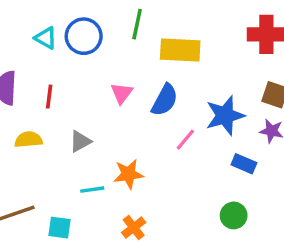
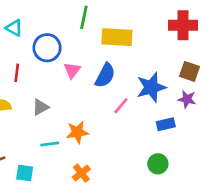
blue circle: (84, 36) -> (47, 48), moved
blue rectangle: (244, 164) -> (166, 124), turned -36

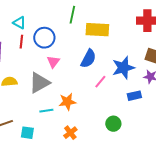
pink triangle: (72, 70) -> (53, 62), moved
red line: (17, 73) -> (21, 42), moved
gray triangle: (40, 107) -> (39, 83), size x1.6
green circle: (158, 164) -> (113, 124), moved

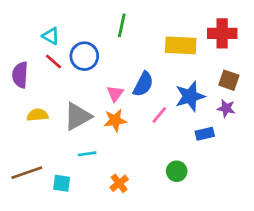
yellow rectangle: (97, 30) -> (181, 45), moved
red line: (21, 42) -> (54, 61), turned -56
pink triangle: (53, 62) -> (115, 94), moved
orange star: (67, 102) -> (115, 120), moved

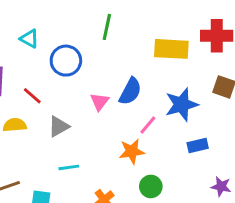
red line: (54, 61) -> (32, 96), moved
purple star: (226, 108) -> (221, 186), moved
gray triangle: (78, 116) -> (59, 126), size x0.7
orange star: (115, 120) -> (132, 151), moved
green circle: (177, 171) -> (151, 186), moved

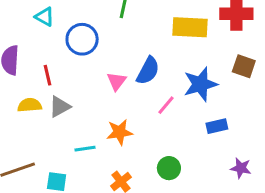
red line: (32, 96) -> (48, 75), turned 36
gray triangle: (59, 126) -> (60, 107), moved
orange star: (132, 151) -> (119, 132), moved

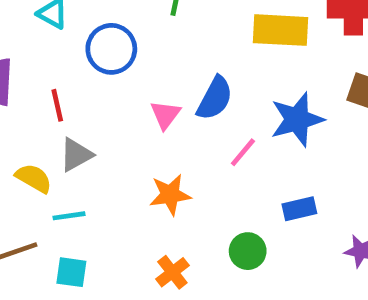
yellow semicircle: (30, 105) -> (34, 178), moved, turned 35
blue rectangle: (217, 126) -> (299, 209), moved
cyan line: (85, 149) -> (69, 216), moved

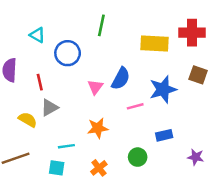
pink line: (243, 152) -> (135, 106), turned 35
cyan line: (69, 216) -> (66, 146), moved
cyan square: (71, 272) -> (57, 168), moved

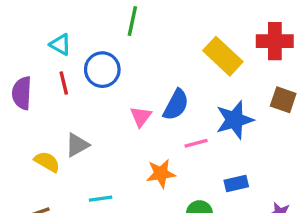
green line: (101, 25) -> (132, 21), moved
yellow rectangle: (155, 43) -> (223, 56), turned 40
red line: (40, 82) -> (64, 83), moved
orange star: (98, 128) -> (161, 173), moved

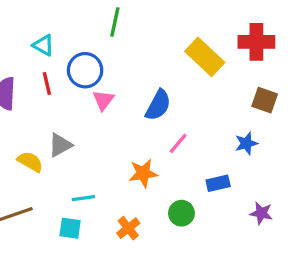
pink triangle: (141, 116) -> (103, 100), moved
blue star: (235, 120) -> (246, 143), moved, size x0.6
pink line: (196, 143) -> (178, 143), turned -35

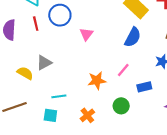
pink triangle: (103, 100) -> (86, 34), moved
blue semicircle: (158, 105) -> (133, 37), moved
pink line: (178, 143) -> (123, 70), moved

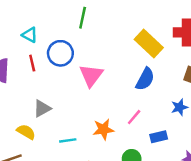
pink triangle: (86, 34) -> (91, 75), size x1.5
yellow semicircle: (25, 73) -> (26, 132), moved
cyan line: (59, 96) -> (68, 140), moved

